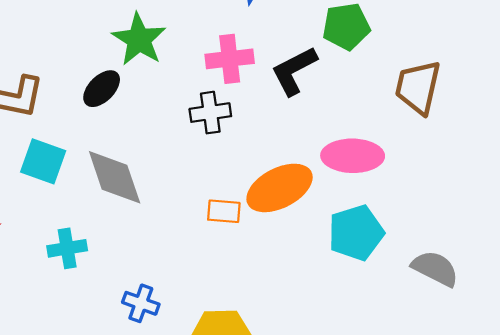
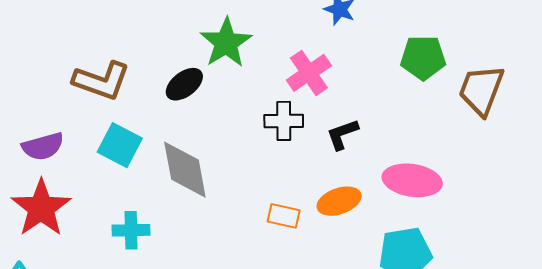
pink cross: (230, 59) -> (309, 73), turned -36
black L-shape: (294, 71) -> (342, 134), moved, size x0.7
brown trapezoid: (418, 87) -> (481, 90), moved
orange ellipse: (280, 188) -> (339, 201), size x0.7

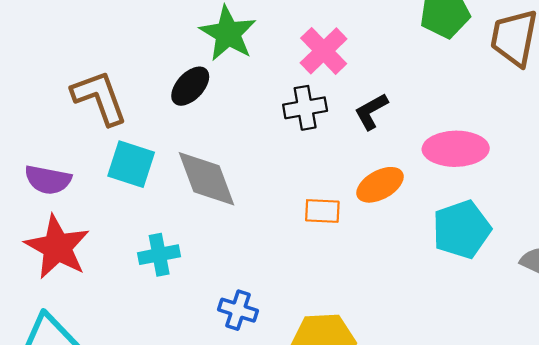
brown L-shape: (101, 81) -> (99, 98), turned -120
purple semicircle: (43, 146) -> (48, 180), turned 36

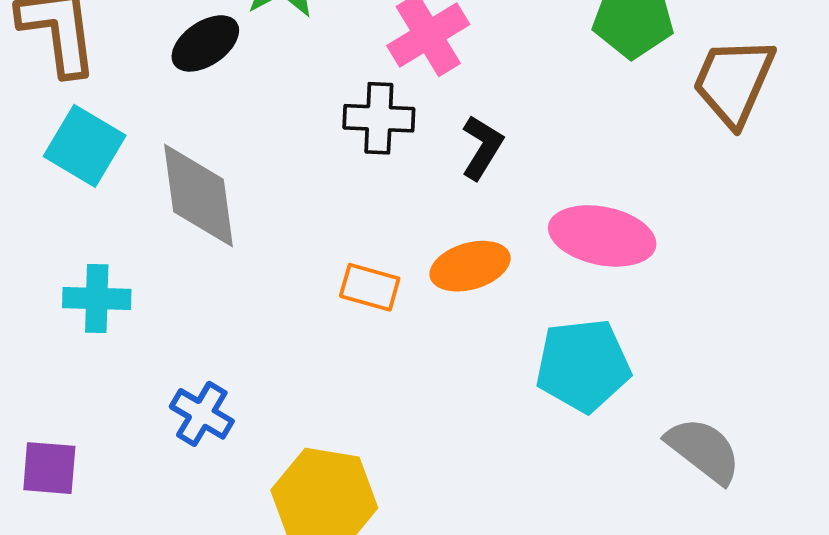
black L-shape: (371, 111) -> (482, 147), turned 138

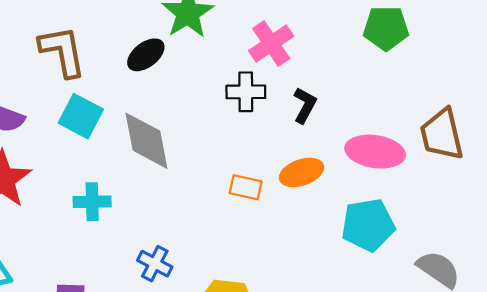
brown trapezoid: (734, 81) -> (442, 134), moved, turned -34

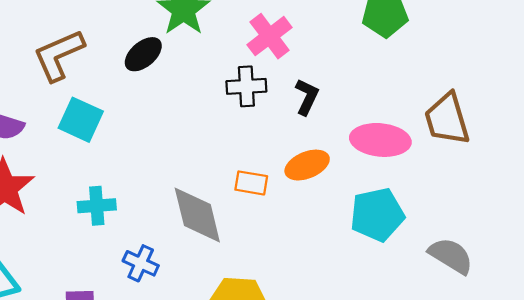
brown L-shape: (62, 51) -> (59, 55), turned -100
gray diamond: (146, 141) -> (197, 215), moved
blue cross: (155, 264) -> (141, 263), moved

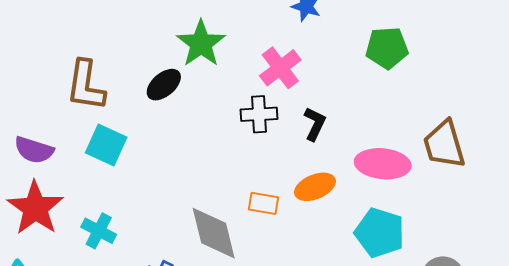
brown L-shape: (59, 55) -> (86, 85), turned -58
cyan cross: (97, 206) -> (99, 231), moved, turned 32
cyan pentagon: (377, 215) -> (380, 233), turned 30

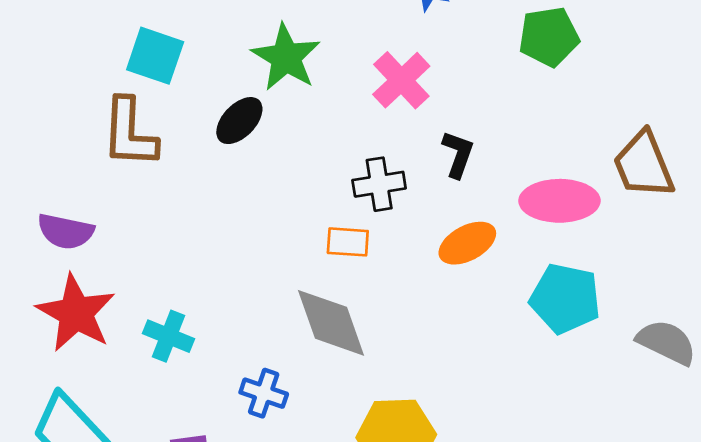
black cross: (259, 114) -> (379, 184), moved
cyan square: (106, 145) -> (155, 56), moved
orange rectangle: (264, 203) -> (348, 242), moved

